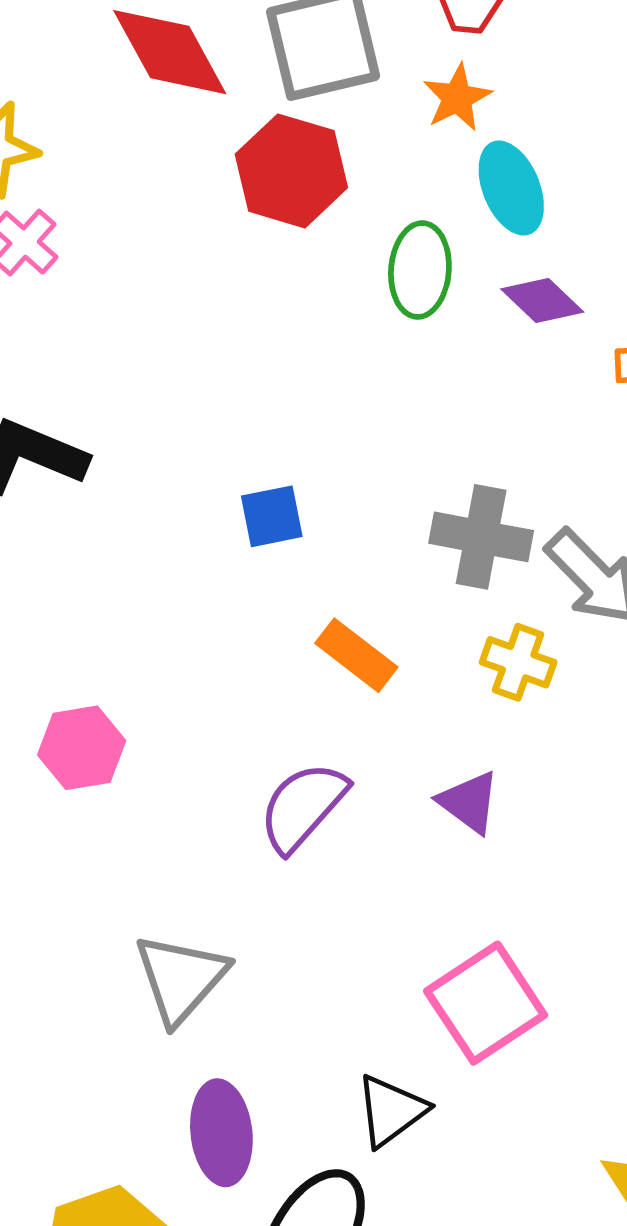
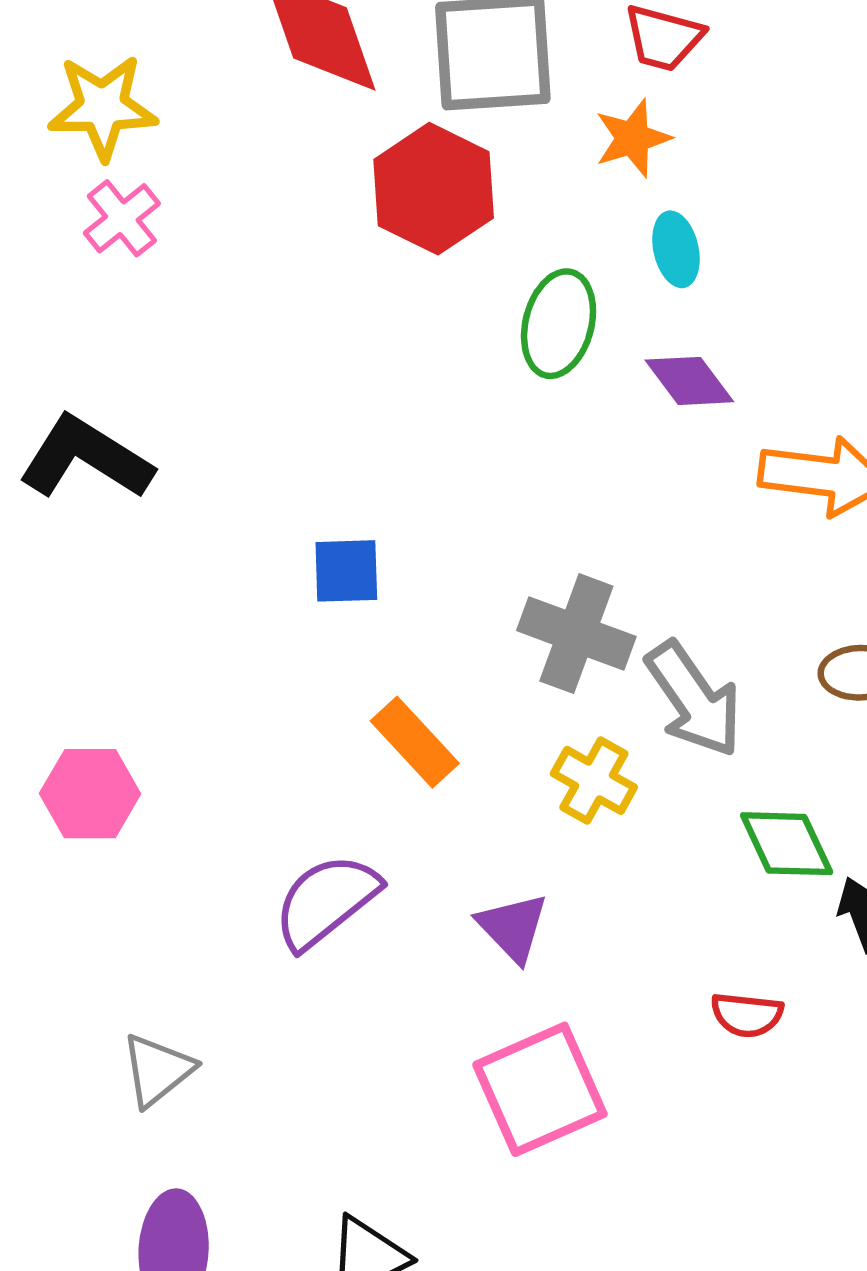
cyan ellipse: (511, 188) -> (676, 249), size x0.7
gray triangle: (181, 978) -> (157, 1070), size x0.7
pink square: (486, 1003) -> (540, 1089), moved

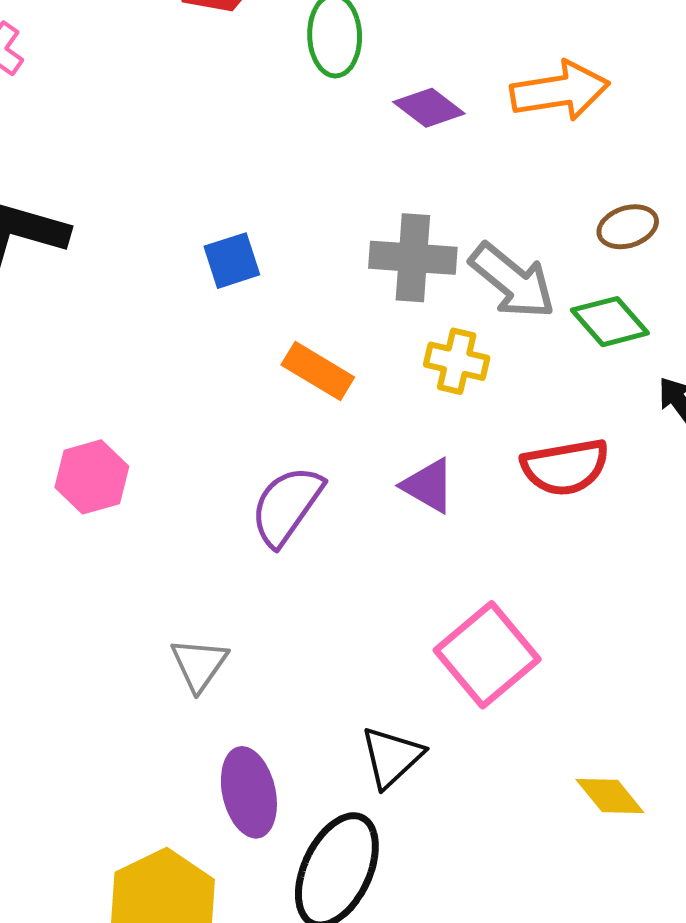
purple diamond: (689, 381) -> (429, 108), moved
green diamond: (787, 844) -> (610, 322), moved
red semicircle: (747, 1015) -> (565, 467), moved, size x1.6
pink square: (540, 1089) -> (487, 655), moved

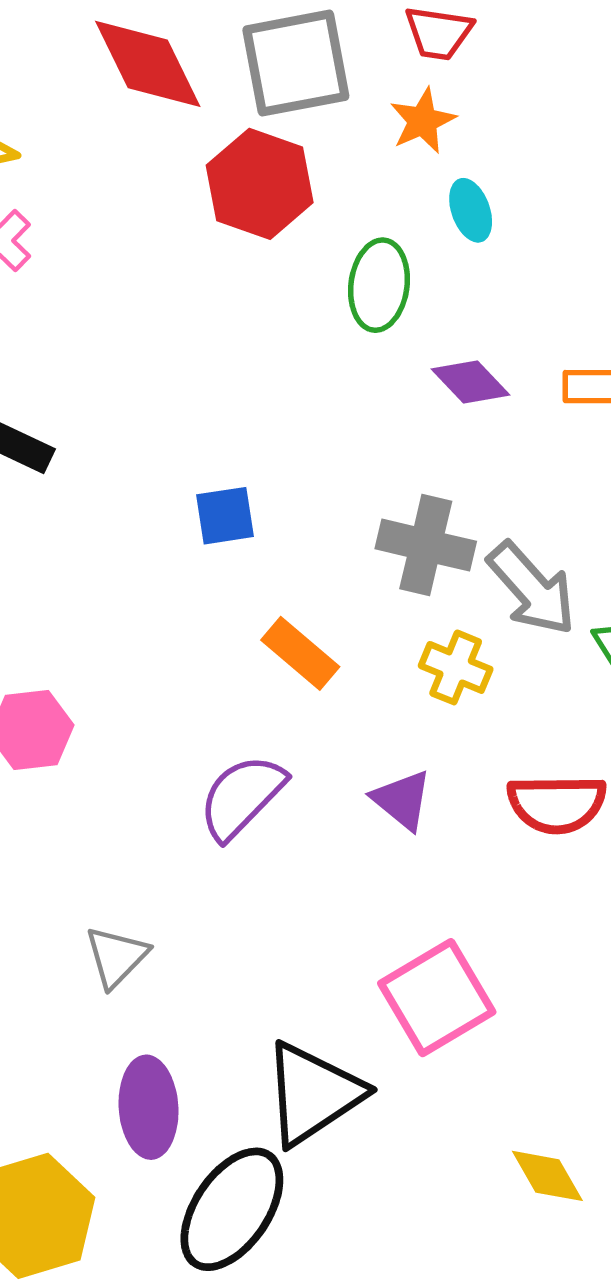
black triangle: (392, 757) -> (313, 1094), size x1.5

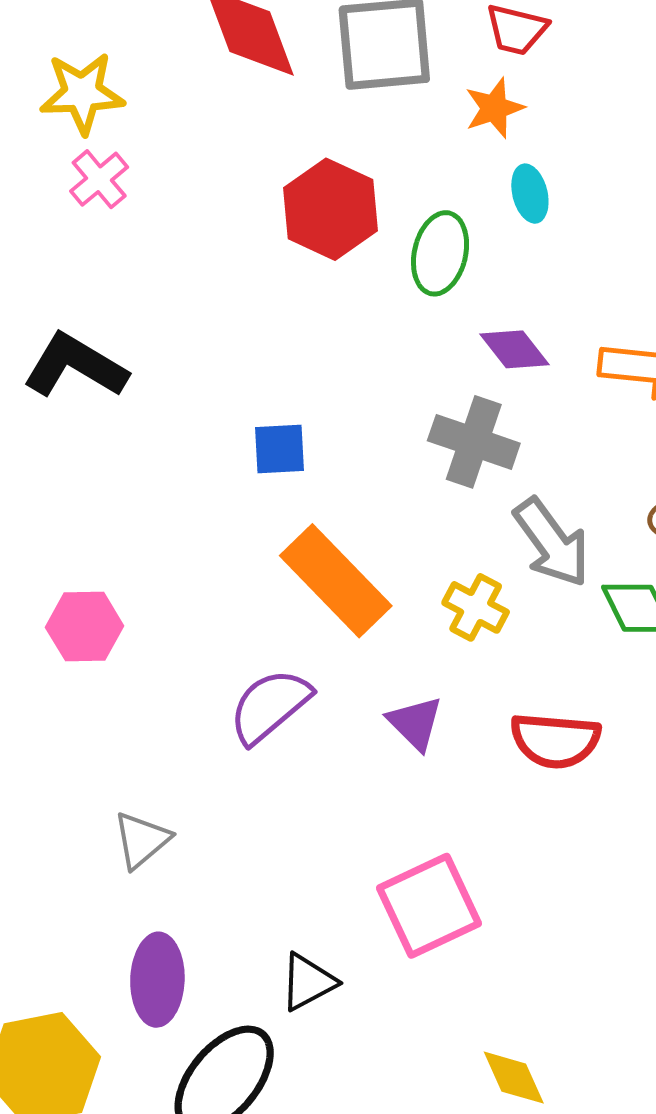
red hexagon: (260, 184) -> (330, 209), moved
gray cross: (426, 545) -> (474, 442), moved
orange rectangle: (300, 653) -> (336, 581), size x1.6
black triangle: (313, 1094) -> (308, 982), size x0.6

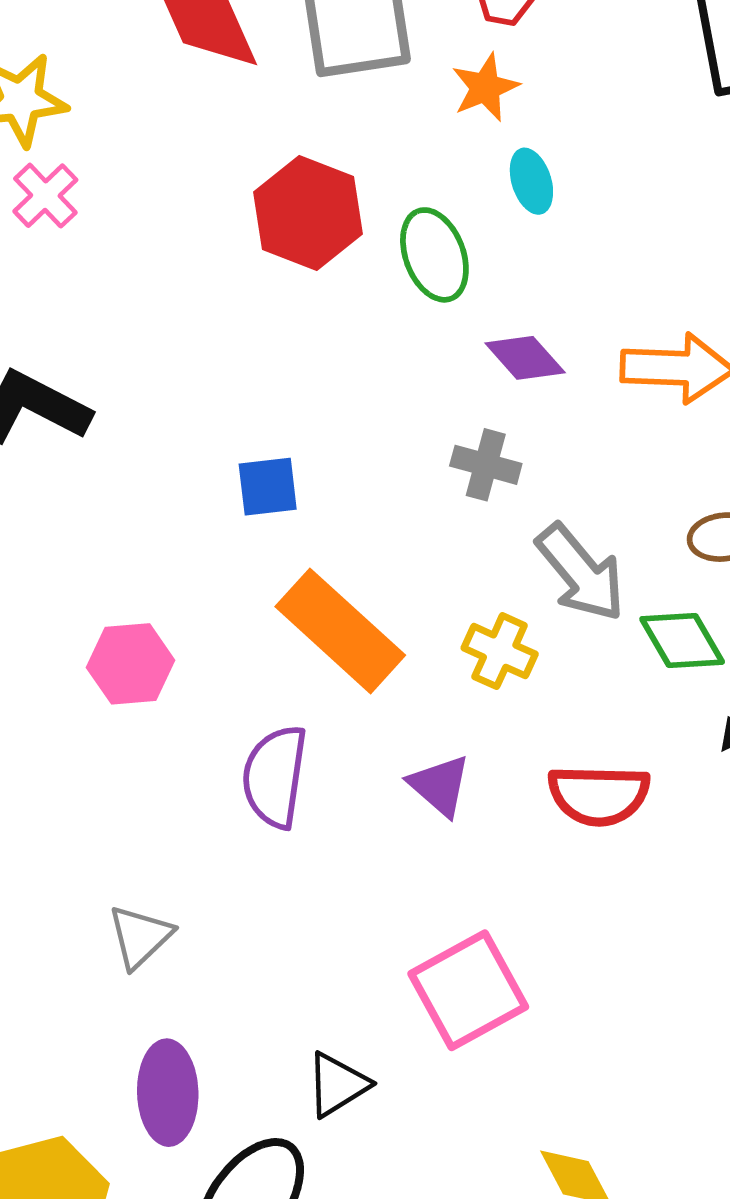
green ellipse: (440, 253) -> (434, 255), turned -30
gray cross: (474, 442) -> (486, 465), size x0.7
pink hexagon: (85, 627) -> (131, 664), moved
purple semicircle: (270, 706) -> (275, 777), turned -38

